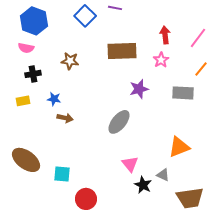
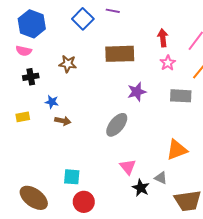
pink star: (161, 60) -> (168, 63), moved
yellow rectangle: (23, 101) -> (23, 117), moved
brown ellipse: (26, 160) -> (34, 198), moved
cyan square: (62, 174) -> (72, 177), moved

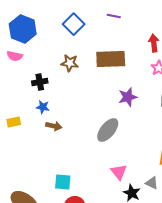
purple line: (113, 11) -> (114, 16), moved
brown star: (68, 64) -> (70, 63), moved
black cross: (31, 77) -> (40, 82), moved

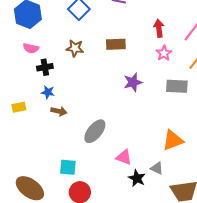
pink semicircle: (15, 56) -> (31, 48), moved
brown rectangle: (111, 59) -> (116, 44), size x0.7
gray ellipse: (108, 130) -> (95, 131), moved
pink triangle: (119, 172) -> (124, 157), turned -30

